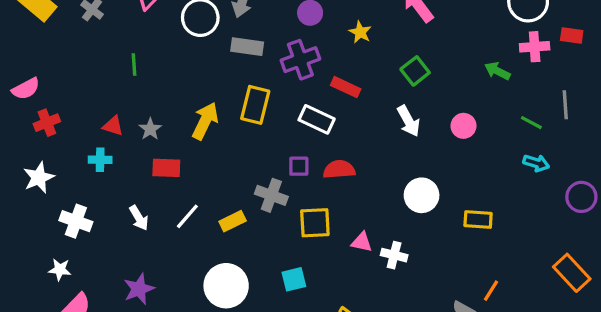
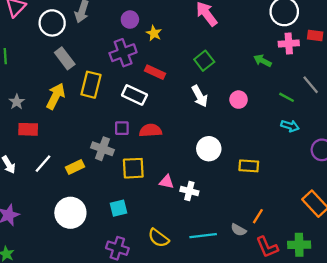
yellow star: (360, 32) -> (154, 33), moved
gray rectangle: (247, 47) -> (65, 58), moved, turned 45
gray line: (565, 105) -> (311, 85), turned -36

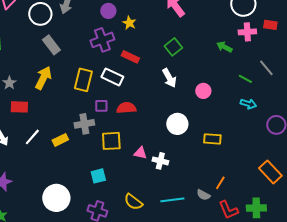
yellow rectangle: (91, 85) -> (83, 80), moved
pink circle: (239, 100) -> (203, 91), moved
gray cross: (102, 149) -> (84, 124), turned -30
white circle: (70, 213) -> (56, 198), moved

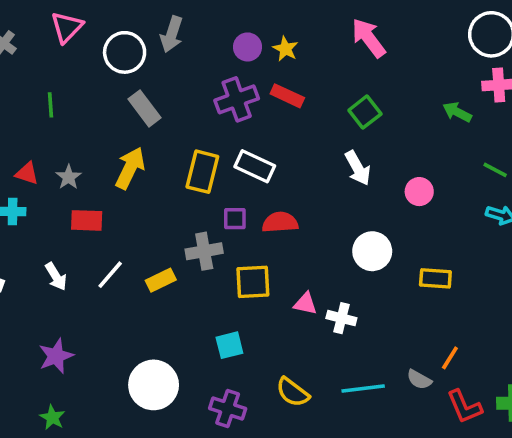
yellow star: (129, 23) -> (285, 49), moved
red rectangle: (130, 57) -> (287, 96), moved

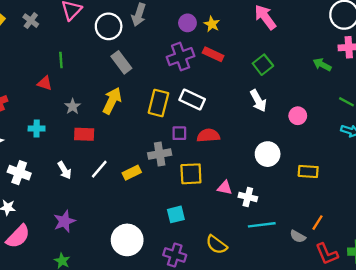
red triangle: (27, 173) -> (45, 83), moved
cyan line: (363, 389) -> (262, 225), moved

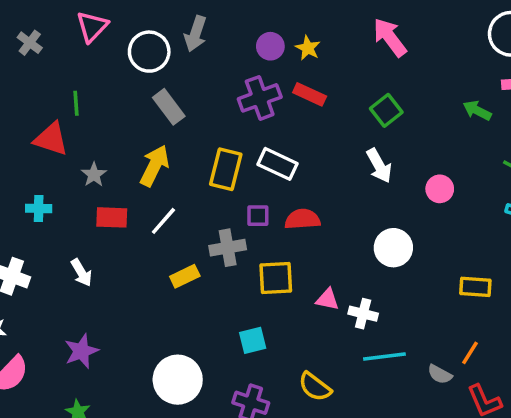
red triangle: (45, 83) -> (51, 139), size x1.5
white line: (99, 169) -> (163, 221), moved
yellow rectangle: (308, 171) -> (475, 287), moved

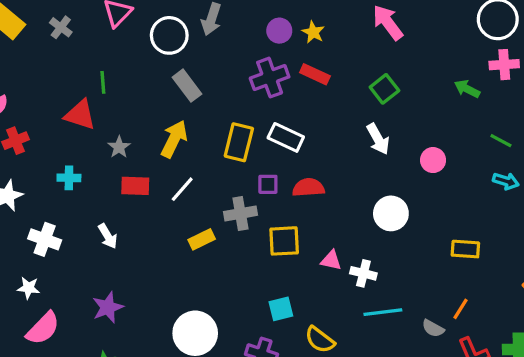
cyan square: (253, 340) -> (281, 309), moved

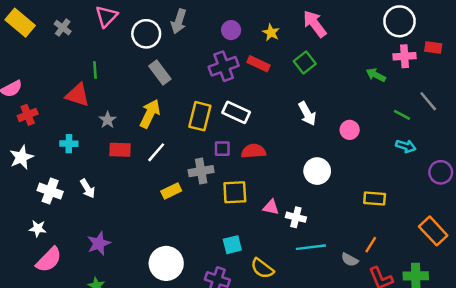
yellow star: (313, 32) -> (271, 33), moved
green square: (384, 89) -> (305, 62), moved
white arrow: (108, 236) -> (88, 189), moved

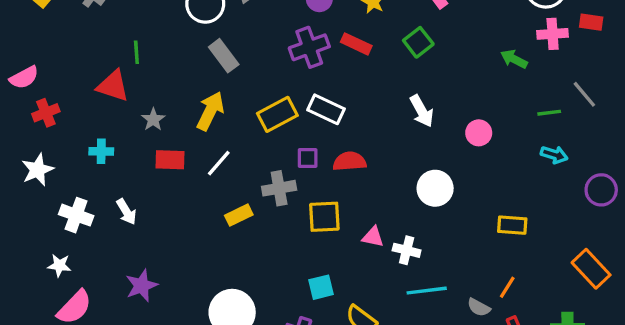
green line: (402, 115) -> (549, 113), turned -35
yellow rectangle: (200, 116) -> (277, 114), turned 48

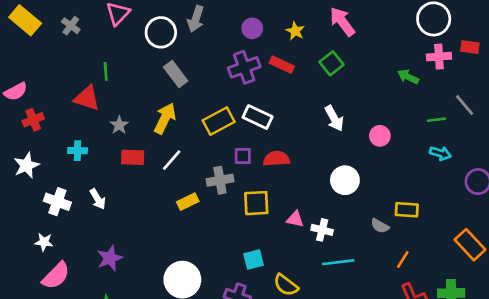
gray semicircle: (479, 307) -> (380, 226), moved

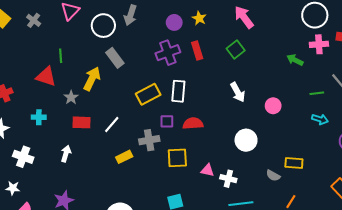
yellow star: (295, 31) -> (199, 18), moved
red rectangle: (282, 65) -> (197, 51), turned 48
white rectangle: (258, 117) -> (178, 91), turned 70
yellow arrow: (165, 118) -> (92, 79), moved
white arrow: (98, 199) -> (66, 154), moved, turned -133

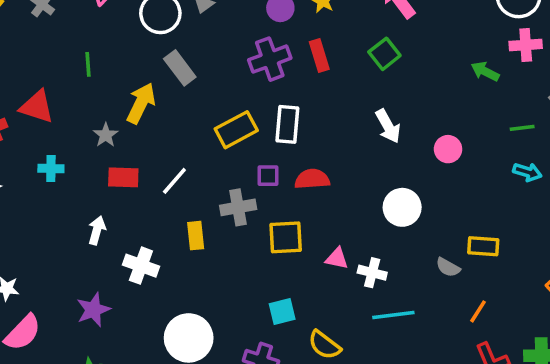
red triangle: (46, 77) -> (37, 107), moved
white cross: (23, 157) -> (141, 266), moved
yellow rectangle: (124, 157) -> (196, 236), turned -70

